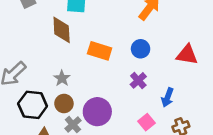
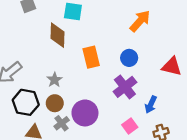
orange rectangle: (100, 51) -> (91, 57), turned 55
purple cross: (138, 80) -> (125, 87), size x1.5

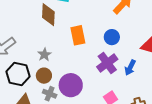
blue arrow: (151, 105) -> (130, 68), moved
gray cross: (62, 123) -> (50, 94), turned -32

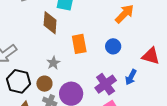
gray star: (44, 55) -> (53, 63), moved
purple cross: (107, 63) -> (106, 84), moved

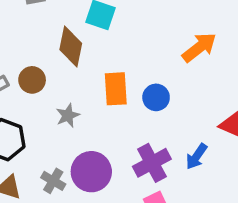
blue circle: (113, 46) -> (156, 97), moved
brown circle: (44, 84) -> (32, 80), moved

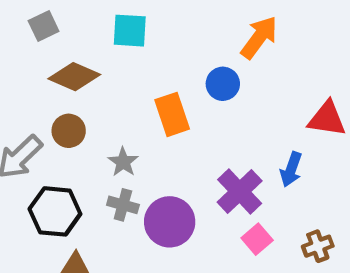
brown diamond: (71, 46) -> (74, 77), moved, turned -63
blue circle: (156, 97) -> (223, 84), moved
gray cross: (53, 181) -> (123, 205), moved

